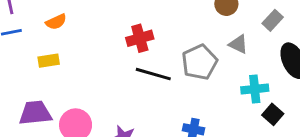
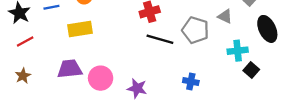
yellow rectangle: (49, 61) -> (80, 29), size x1.5
gray pentagon: (200, 62) -> (195, 30), turned -30

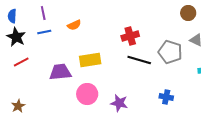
yellow rectangle: (80, 29) -> (90, 60), moved
purple trapezoid: (70, 69) -> (60, 72), moved
brown star: (23, 76) -> (18, 106), moved

